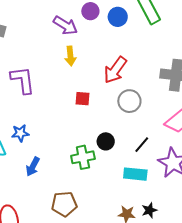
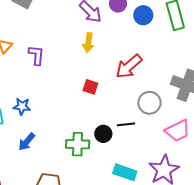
purple L-shape: (23, 80) -> (36, 55), size x0.7
gray circle: (129, 101) -> (149, 103), moved
black line: (142, 145) -> (126, 124), moved, turned 30

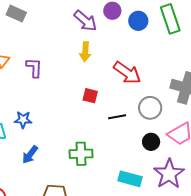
red arrow: (129, 66) -> (127, 73), turned -100
black line: (126, 124) -> (117, 117), moved
black circle: (103, 134) -> (151, 142), moved

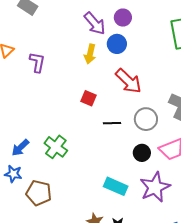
blue circle: (138, 21) -> (117, 44), moved
blue star: (23, 120) -> (13, 174), moved
green cross: (81, 154) -> (56, 147), moved, turned 30

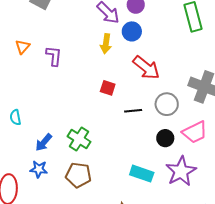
brown pentagon: (39, 193) -> (78, 175), moved

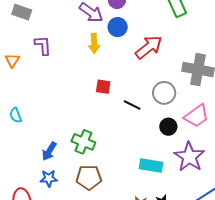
purple L-shape: (54, 56) -> (43, 45), moved
red arrow: (146, 68) -> (149, 47), moved, turned -68
black line: (133, 111) -> (132, 105), turned 42
cyan semicircle: (15, 117) -> (16, 115), moved

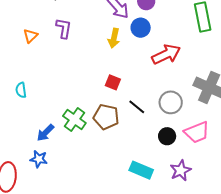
green cross: (83, 142) -> (74, 120), moved
purple star: (189, 157) -> (181, 170), size x0.7
brown pentagon: (89, 178) -> (106, 117), moved

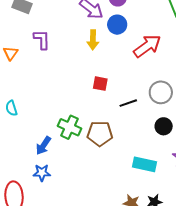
black line: (137, 107) -> (128, 103), turned -48
brown pentagon: (106, 117) -> (100, 134), moved

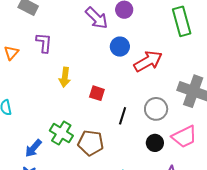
blue circle: (117, 25) -> (120, 47), moved
yellow arrow: (93, 40) -> (65, 77), moved
black line: (128, 103) -> (123, 116), turned -60

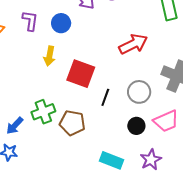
blue circle: (120, 47) -> (61, 23), moved
red square: (97, 93) -> (81, 74), size x1.8
green cross: (61, 133) -> (43, 112), turned 35

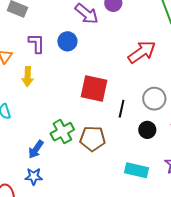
yellow arrow: (49, 56) -> (28, 77), moved
black circle: (136, 126) -> (147, 130), moved

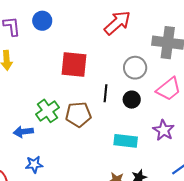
black line: (122, 109) -> (106, 93), moved
blue arrow: (36, 149) -> (23, 132), turned 54
blue star: (34, 176) -> (34, 164), moved

